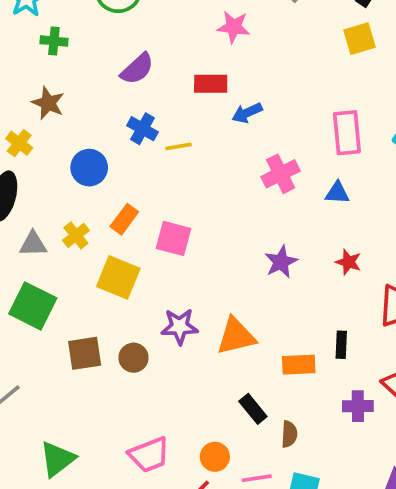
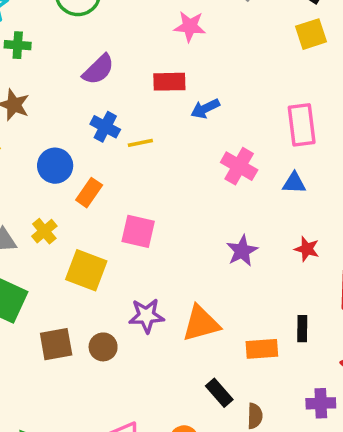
pink cross: (281, 174) -> (239, 166), turned -32
orange rectangle: (124, 219) -> (89, 193), moved
purple cross: (358, 406) -> (321, 403), moved

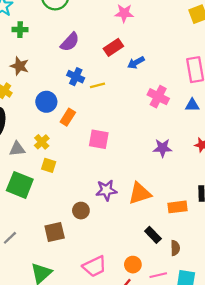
red rectangle: (169, 82) -> (113, 47), turned -30
purple star: (242, 251) -> (163, 148), turned 30
yellow square: (86, 270) -> (49, 165), moved, size x0.6
brown square: (56, 344) -> (55, 232), moved

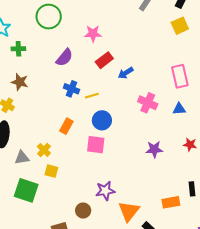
pink star: (124, 13) -> (93, 34), moved
blue circle: (46, 102) -> (102, 120), moved
orange triangle: (140, 193) -> (129, 211), moved, turned -30

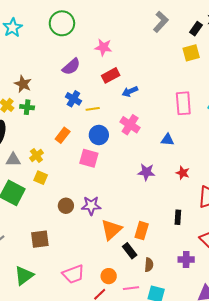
green cross: (18, 49) -> (27, 107), moved
pink cross: (148, 103) -> (130, 125), moved
blue triangle: (179, 109) -> (167, 140), moved
orange rectangle: (171, 202) -> (142, 231), moved, turned -72
brown circle: (83, 210) -> (66, 206), moved

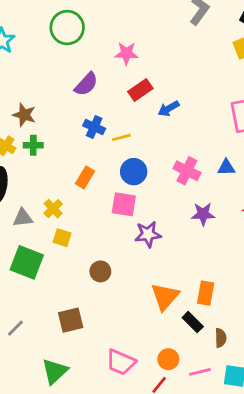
pink cross: (130, 125) -> (187, 171), moved
purple star: (91, 206) -> (148, 234), moved
pink trapezoid: (73, 274) -> (121, 362), turned 50

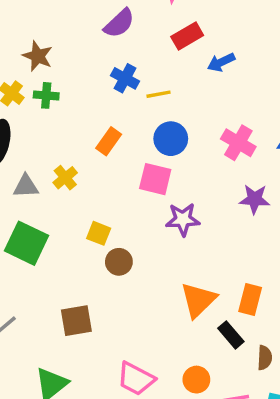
yellow square: (62, 238) -> (99, 233), moved

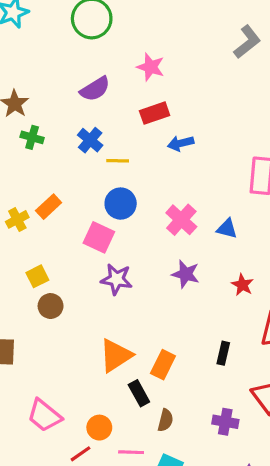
green cross: (46, 95) -> (32, 137), moved
orange rectangle: (109, 141) -> (49, 207), moved
yellow square: (99, 233) -> (37, 276), turned 30

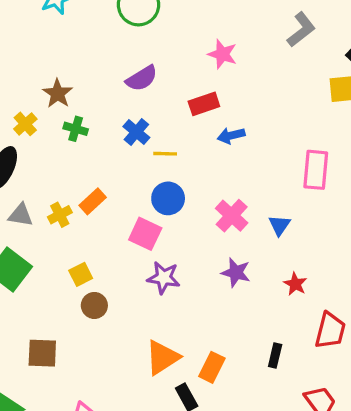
pink star: (151, 67) -> (222, 54), moved
blue triangle: (227, 229) -> (279, 225), turned 50

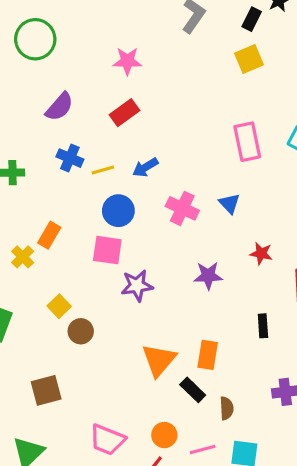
blue arrow: (231, 136) -> (145, 167), moved
purple star: (236, 273) -> (208, 276), moved

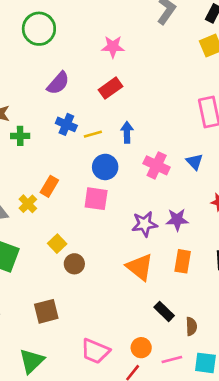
blue arrow: (145, 167) -> (127, 132), turned 120
purple star: (137, 286) -> (145, 224), moved
orange rectangle: (208, 355) -> (183, 261), moved
orange triangle: (159, 360) -> (140, 267), moved, turned -32

